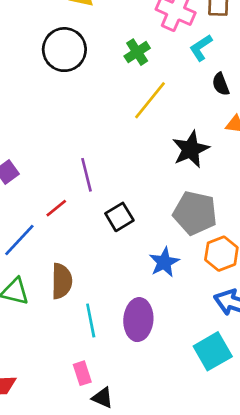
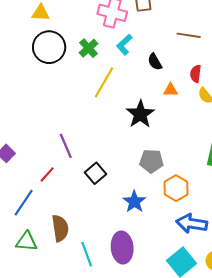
cyan L-shape: (201, 48) -> (124, 45), moved
black circle: (64, 50) -> (49, 47), moved
gray pentagon: (195, 213) -> (151, 161), size x0.7

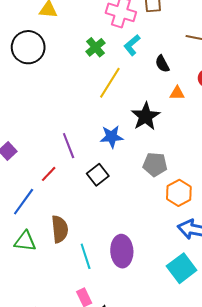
black circle: (49, 47) -> (28, 47), moved
blue star: (134, 202) -> (112, 137), moved, turned 30

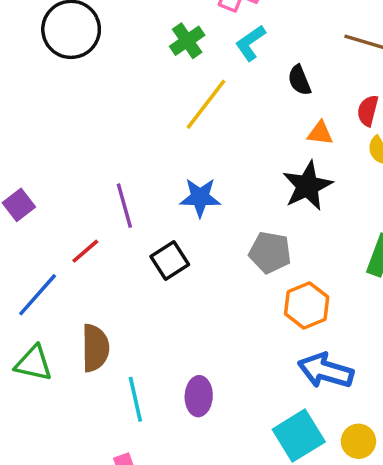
black star: (146, 116) -> (307, 186), moved
purple ellipse: (122, 251) -> (199, 396), size x0.7

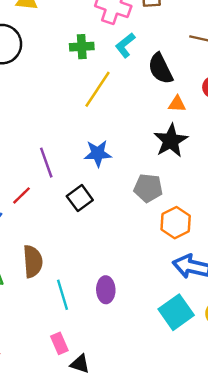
green cross: (187, 41) -> (82, 47), turned 35
black semicircle: (299, 80) -> (160, 69), size x1.5

